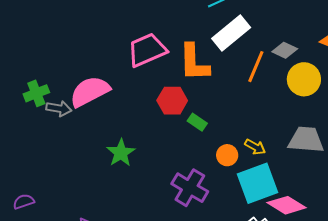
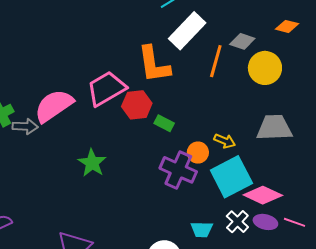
pink trapezoid: (147, 50) -> (106, 89), moved
purple cross: (190, 188) -> (178, 170), moved

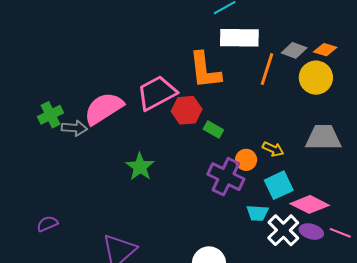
orange diamond: (287, 26) -> (325, 50), moved
white rectangle: (187, 31) -> (239, 38), turned 45
cyan square: (231, 177) -> (279, 185), size x0.7
white cross: (237, 222) -> (283, 230), size x1.4
cyan trapezoid: (202, 229) -> (258, 213), moved

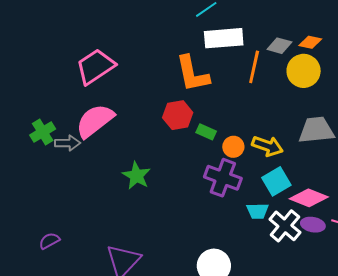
pink trapezoid: (157, 93) -> (96, 67), moved
yellow arrow: (273, 149) -> (267, 146), size x1.4
orange circle: (246, 160) -> (233, 147), moved

